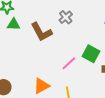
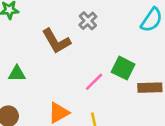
green triangle: (14, 24) -> (17, 74), moved

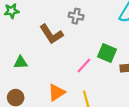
gray cross: (88, 21) -> (76, 16), turned -32

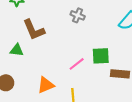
brown L-shape: (51, 34) -> (34, 30), moved
green square: (107, 53) -> (101, 56), turned -36

